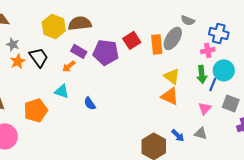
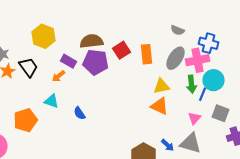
brown semicircle: (80, 23) -> (92, 41), moved
gray ellipse: (173, 38) -> (176, 58), moved
pink cross: (208, 50) -> (198, 60), size x1.6
yellow triangle: (172, 76) -> (162, 86), turned -48
gray triangle: (201, 133) -> (190, 143), size x1.6

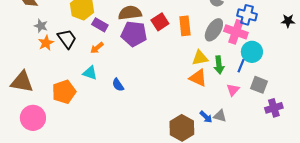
pink cross: (198, 60) -> (236, 32), turned 30
purple rectangle: (68, 61) -> (100, 25), moved
green arrow: (192, 84) -> (219, 65), moved
gray triangle: (190, 143) -> (220, 116), moved, size x0.6

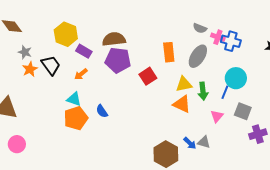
red square: (160, 22) -> (148, 76), moved
pink cross: (236, 32) -> (218, 37), moved, size x0.6
orange pentagon: (64, 92) -> (76, 118), moved
pink circle: (33, 118) -> (17, 144), size x0.7

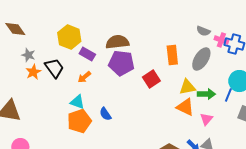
green arrow: (203, 91) -> (206, 94), turned -84
pink triangle: (217, 116) -> (206, 119), moved

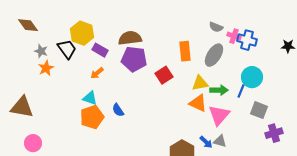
black trapezoid: (54, 68) -> (67, 49), moved
pink triangle: (206, 119) -> (219, 115), size x1.6

